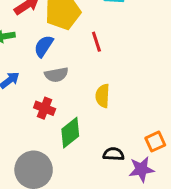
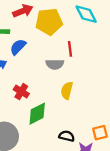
blue semicircle: (44, 46) -> (18, 47), moved
gray semicircle: (56, 75) -> (55, 64), moved

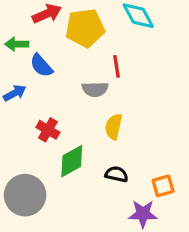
blue semicircle: (18, 47) -> (41, 66), turned -84
black semicircle: (67, 136) -> (117, 174), moved

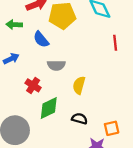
blue semicircle: (41, 66) -> (41, 39), moved
red line: (116, 66) -> (115, 43), moved
gray semicircle: (95, 89) -> (56, 65), moved

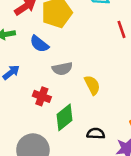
yellow semicircle: (79, 85) -> (92, 85), turned 150
black semicircle: (79, 119) -> (96, 134), moved

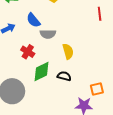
blue semicircle: (39, 44) -> (33, 20), moved
black semicircle: (96, 134) -> (64, 76), moved

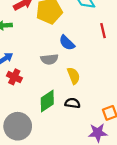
blue semicircle: (33, 20) -> (67, 43), moved
red cross: (28, 52) -> (14, 77), moved

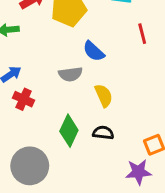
green diamond: (47, 101) -> (69, 131), turned -30

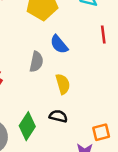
gray semicircle: (70, 74) -> (36, 62), turned -78
green diamond: (69, 131) -> (27, 126), moved

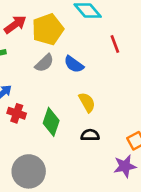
gray semicircle: (36, 62) -> (44, 63), moved, turned 48
green diamond: (27, 126) -> (51, 122), moved

